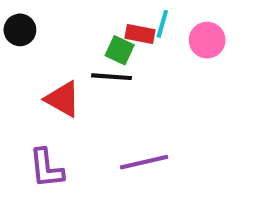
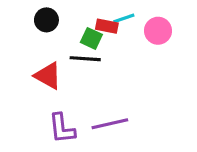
cyan line: (162, 24) -> (124, 18), turned 55
black circle: (20, 30) -> (46, 20), moved
purple L-shape: (46, 168) -> (62, 128), moved

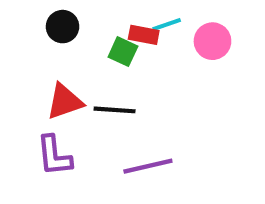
black line: (85, 59) -> (115, 110), moved
red triangle: (48, 76) -> (65, 102), turned -48
purple L-shape: (62, 128) -> (54, 156), moved

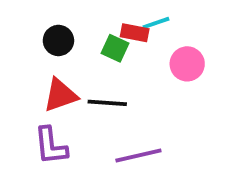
black circle: (63, 27) -> (58, 40), moved
pink circle: (212, 41) -> (187, 64), moved

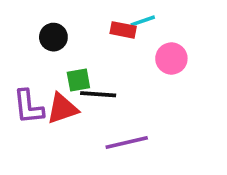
green square: (115, 48) -> (78, 80), moved, turned -35
red triangle: (60, 95) -> (62, 109), moved
purple L-shape: (51, 146) -> (28, 107), moved

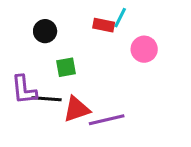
cyan line: (143, 21) -> (120, 18), turned -45
black line: (98, 94) -> (47, 99), moved
red triangle: (62, 109) -> (77, 109), moved

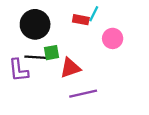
black circle: (45, 31) -> (35, 24), size x1.6
black line: (47, 99) -> (36, 57), moved
red triangle: (77, 109) -> (70, 68), moved

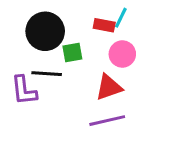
pink circle: (113, 38) -> (122, 54), moved
green square: (51, 53) -> (72, 52), moved
red triangle: (70, 68) -> (109, 87), moved

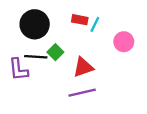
cyan line: (121, 18) -> (95, 24), moved
green square: (72, 52) -> (55, 52), moved, turned -35
pink circle: (122, 54) -> (124, 42), moved

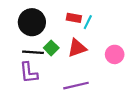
pink circle: (124, 42) -> (115, 54), moved
red triangle: (83, 67) -> (77, 48), moved
purple L-shape: (18, 69) -> (29, 73), moved

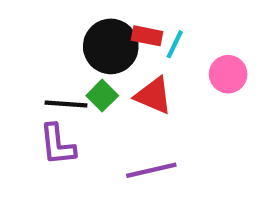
black circle: (32, 22) -> (111, 46), moved
red triangle: (77, 48) -> (153, 96), turned 42
pink circle: (115, 54) -> (228, 74), moved

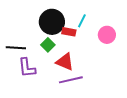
red rectangle: (147, 36) -> (69, 32), moved
red triangle: (153, 96) -> (65, 62), moved
black line: (66, 104) -> (16, 48), moved

